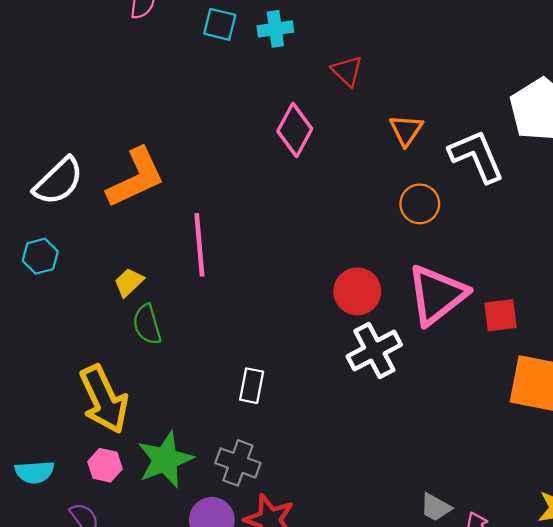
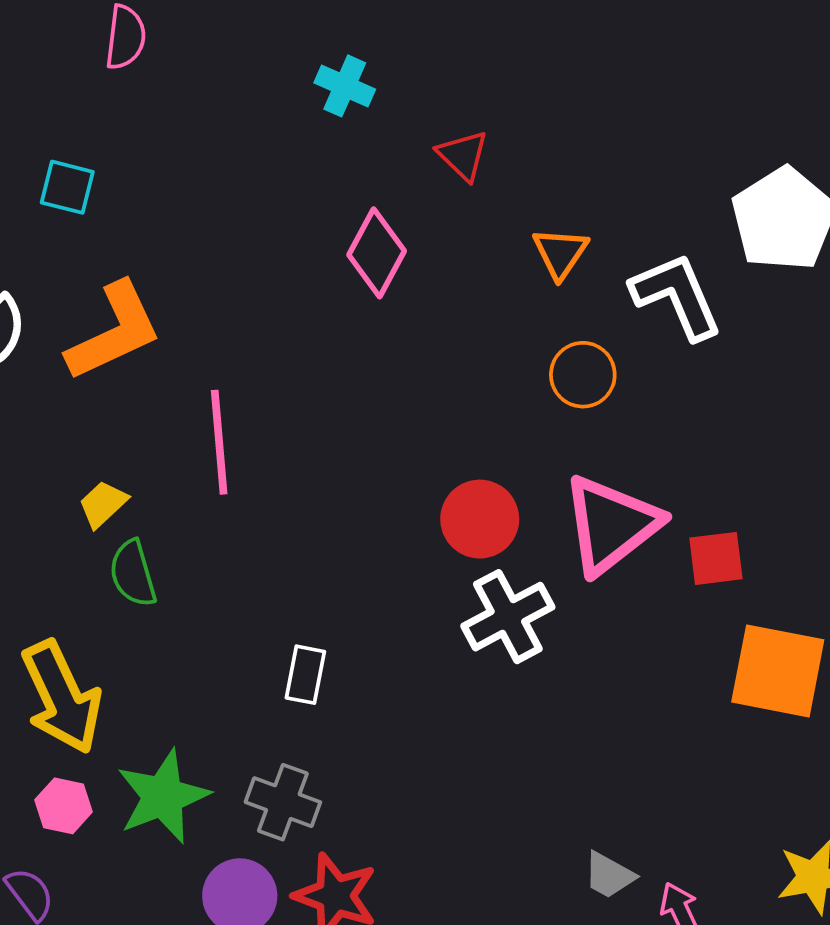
cyan square: (220, 24) -> (67, 187), moved
cyan cross: (275, 29) -> (345, 86), turned 32

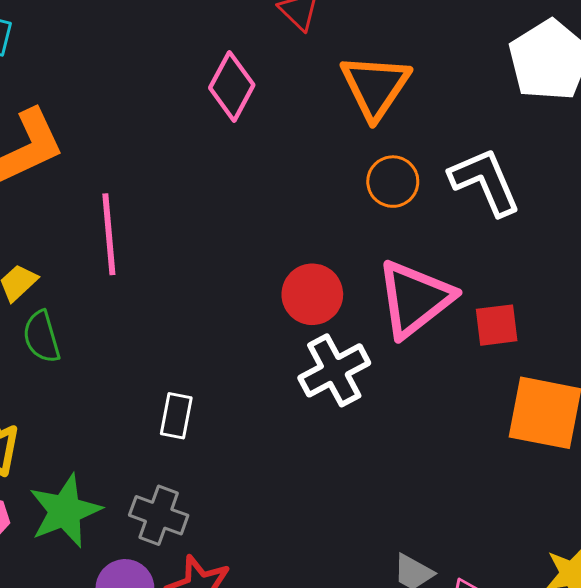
orange triangle: (560, 253) -> (375, 86), size x1.6
white L-shape: (677, 296) -> (485, 182), moved

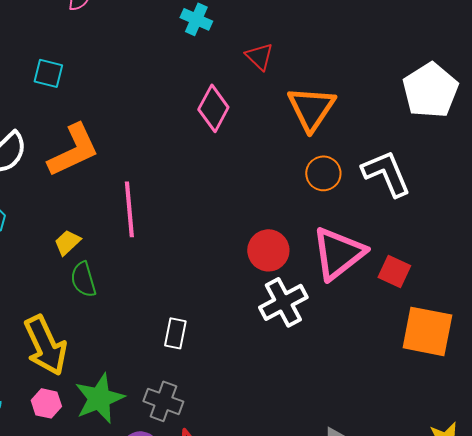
red square: (497, 325) -> (394, 271), turned 32

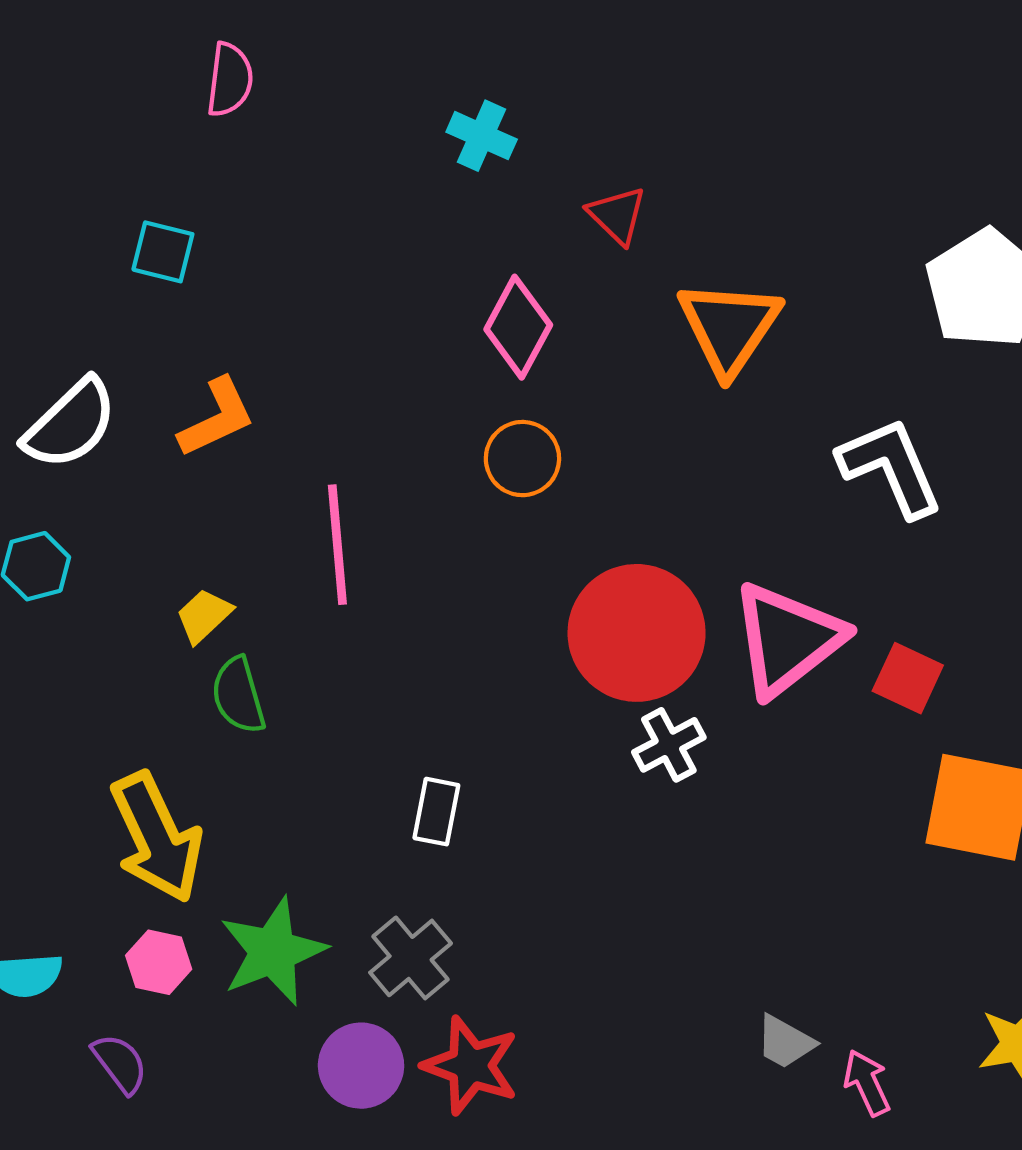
orange L-shape: (73, 150) -> (217, 418), size x0.7
orange circle: (323, 173) -> (522, 459), moved
red circle: (268, 250) -> (637, 633), size x1.5
white cross: (283, 302) -> (669, 745), size x0.7
gray cross: (163, 401) -> (411, 958), turned 30

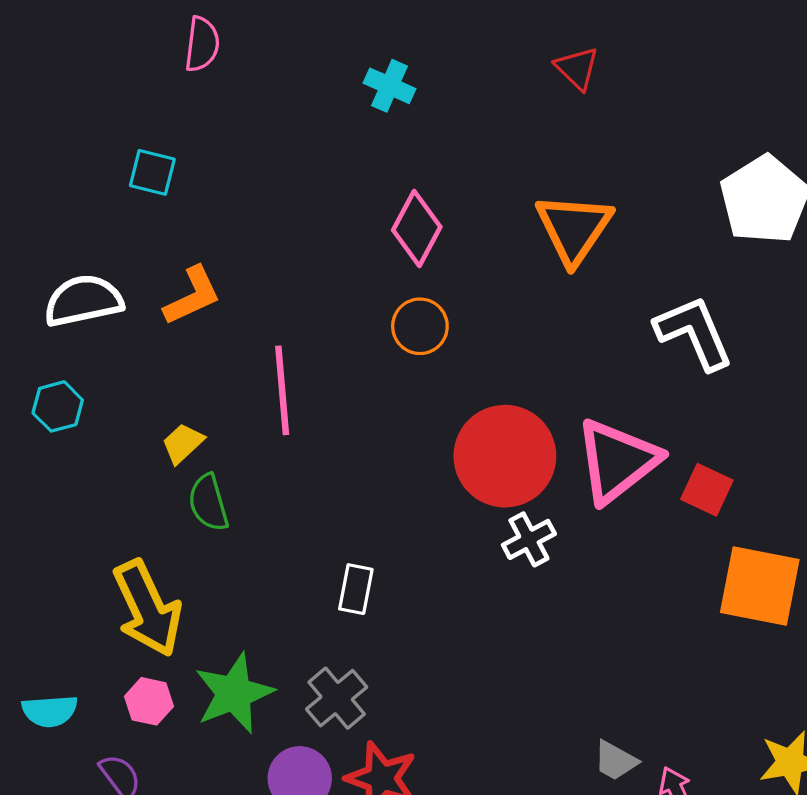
red triangle: (617, 215) -> (577, 68), moved
white semicircle: (70, 424) -> (83, 301), turned -148

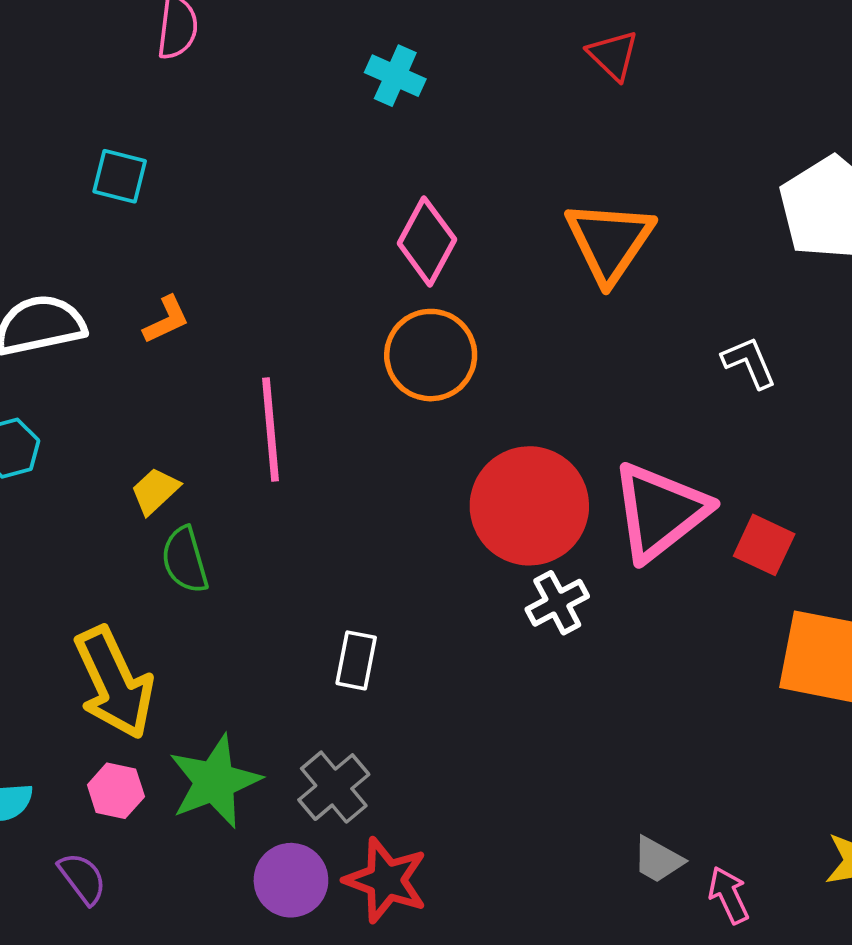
orange L-shape: (192, 296) -> (166, 320), size x0.7
orange circle: (420, 326) -> (431, 355), size x1.4
white L-shape: (694, 333) -> (749, 362), size x0.6

